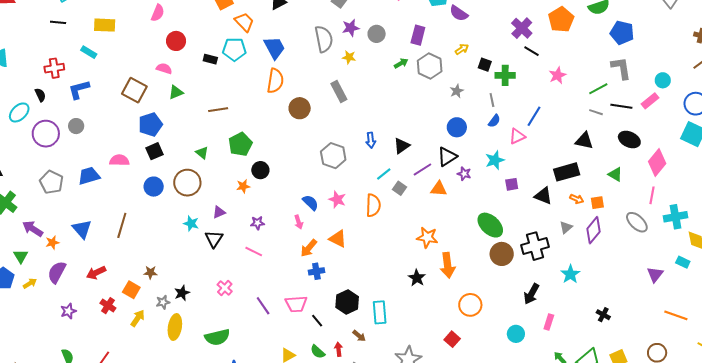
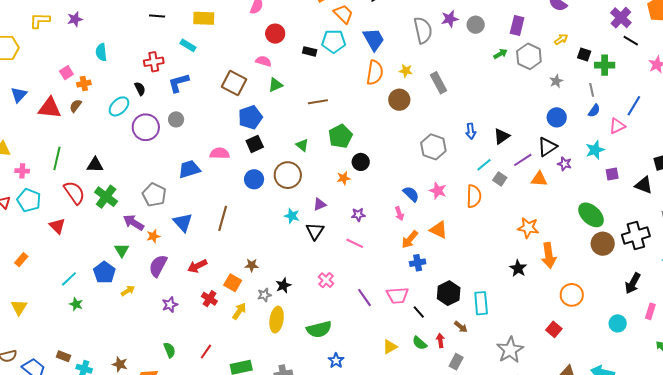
yellow star: (349, 57) -> (406, 71), moved
gray pentagon: (51, 182) -> (154, 195), moved
yellow arrow: (30, 283) -> (128, 291), moved

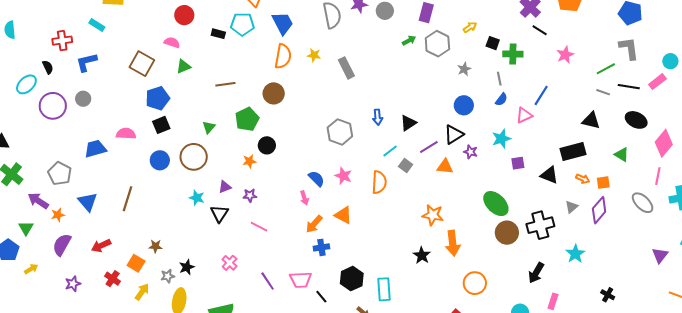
brown circle: (399, 100) -> (274, 93), moved
green triangle: (302, 145) -> (209, 127), turned 32
purple star: (358, 215) -> (250, 195), moved

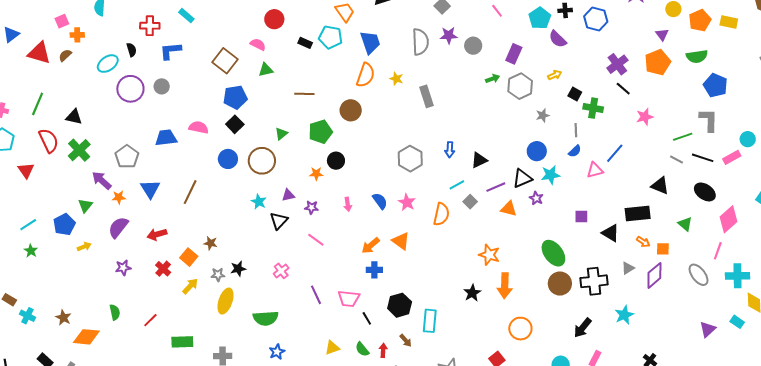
black square: (161, 125) -> (235, 124), turned -30
cyan star: (501, 139) -> (551, 175), moved
pink arrow: (304, 198) -> (348, 204), moved

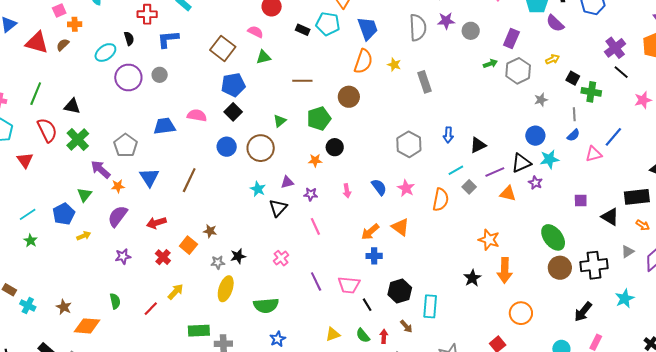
pink line: (316, 240) -> (315, 226), turned 30
yellow arrow: (190, 286) -> (176, 292), moved
green rectangle: (182, 342) -> (199, 331), moved

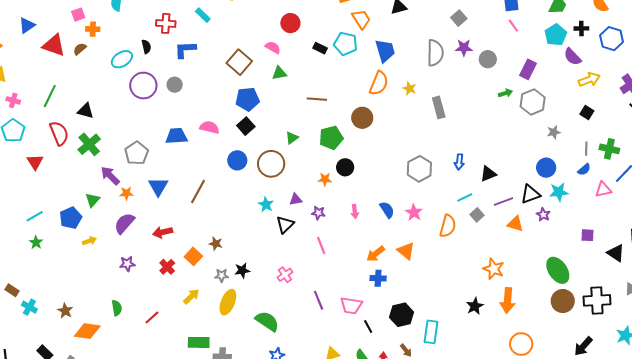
yellow arrow: (553, 59) -> (589, 80), moved, size x1.5
green cross: (591, 92) -> (609, 149), moved
yellow arrow: (176, 292) -> (191, 296), moved
green semicircle: (266, 305) -> (267, 321), turned -145

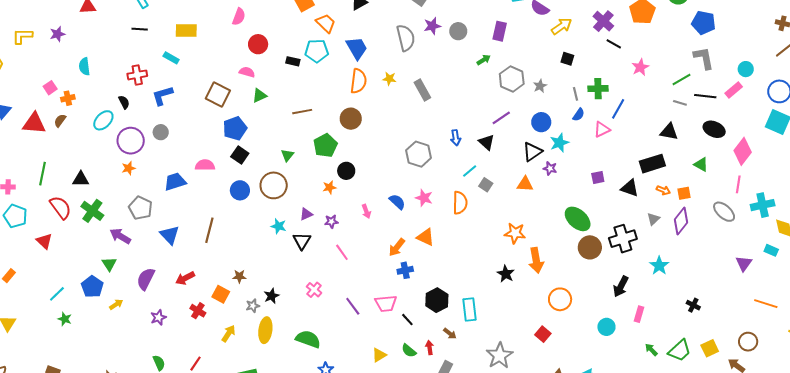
gray hexagon: (533, 102) -> (512, 79), moved
black triangle: (488, 174) -> (487, 142), turned -42
orange star: (126, 193) -> (129, 168), moved
purple line: (503, 201) -> (501, 118), moved

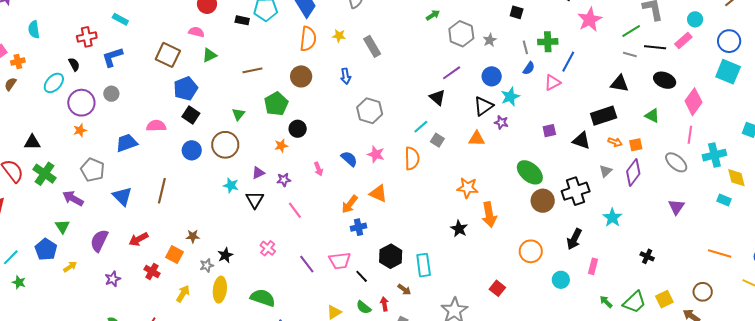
pink star: (640, 67) -> (590, 20), size x1.4
blue arrow: (456, 138) -> (346, 76), moved
purple triangle: (744, 263) -> (676, 207), moved
orange circle: (560, 299) -> (531, 251), moved

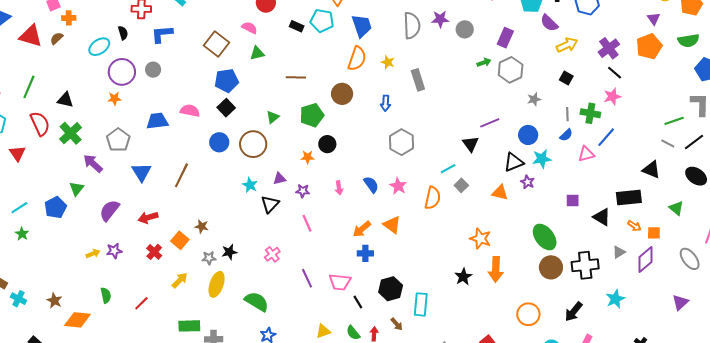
pink star: (590, 20) -> (612, 96), moved, size x0.7
gray hexagon: (461, 34) -> (511, 70), moved
black line: (655, 47) -> (694, 142), turned -55
yellow arrow: (70, 267) -> (93, 254), moved

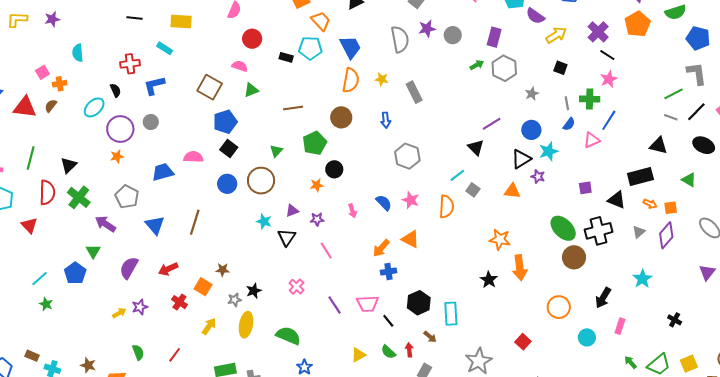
black triangle: (65, 100) -> (69, 165), turned -48
red semicircle: (40, 124) -> (47, 192), turned 35
black cross: (585, 265) -> (599, 231), moved

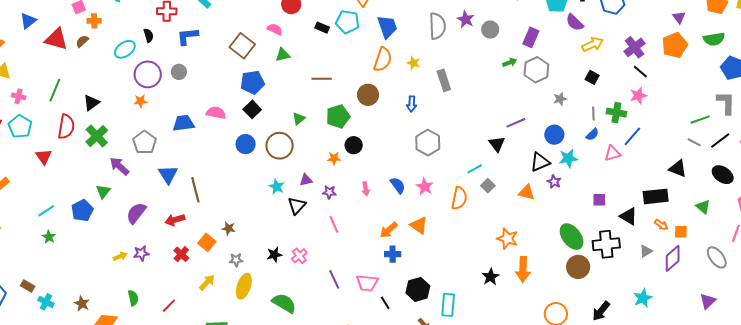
purple star: (427, 29) -> (466, 19), turned 30
brown line: (195, 222) -> (195, 190), moved, turned -40
black star: (254, 291) -> (274, 255), moved

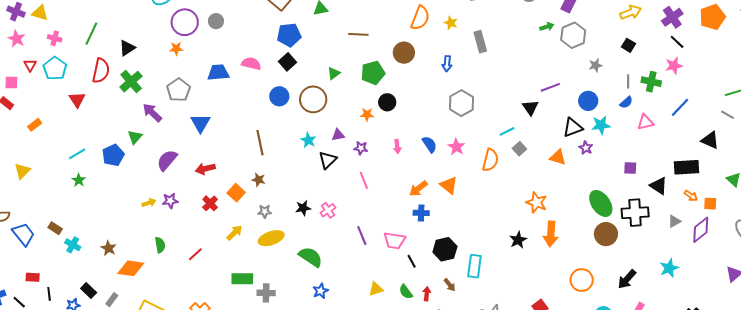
blue line: (632, 136) -> (680, 107), moved
brown line: (195, 190) -> (260, 143), moved
yellow ellipse: (244, 286) -> (271, 238), turned 50

